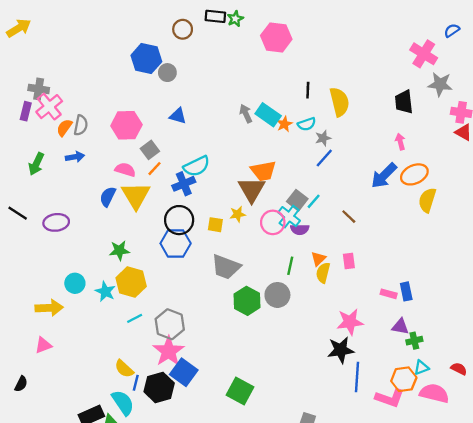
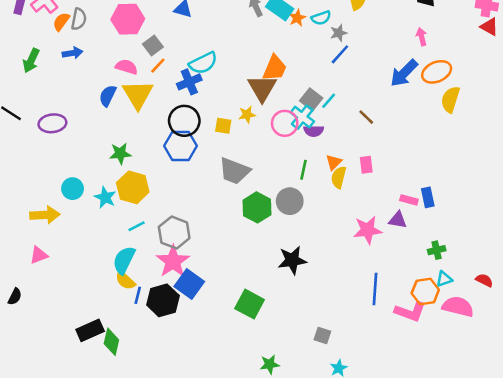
orange trapezoid: (263, 171) -> (275, 68), turned -56
purple triangle: (400, 327) -> (398, 220), moved
black star: (341, 350) -> (292, 260), moved
cyan semicircle: (123, 403) -> (124, 260), moved, turned -120

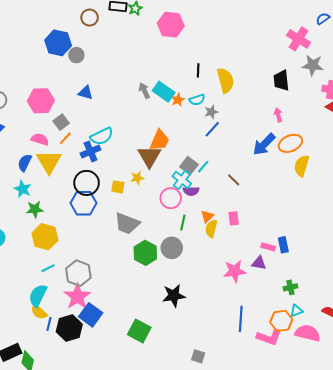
pink circle: (285, 123) -> (171, 198), moved
cyan star: (105, 197) -> (23, 189), moved

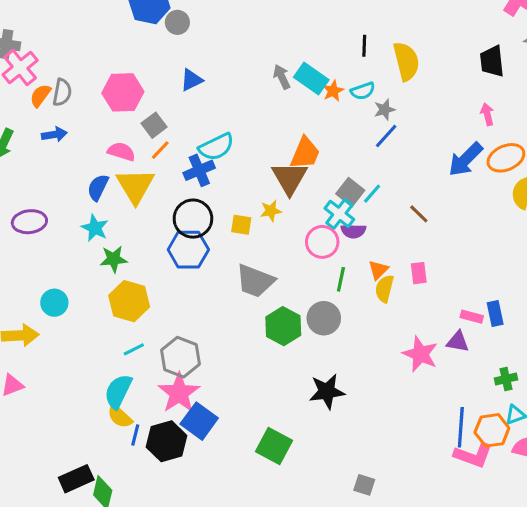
blue triangle: (86, 93) -> (191, 80), turned -42
pink star: (235, 271) -> (420, 354), turned 30
blue line: (241, 319) -> (461, 427), moved

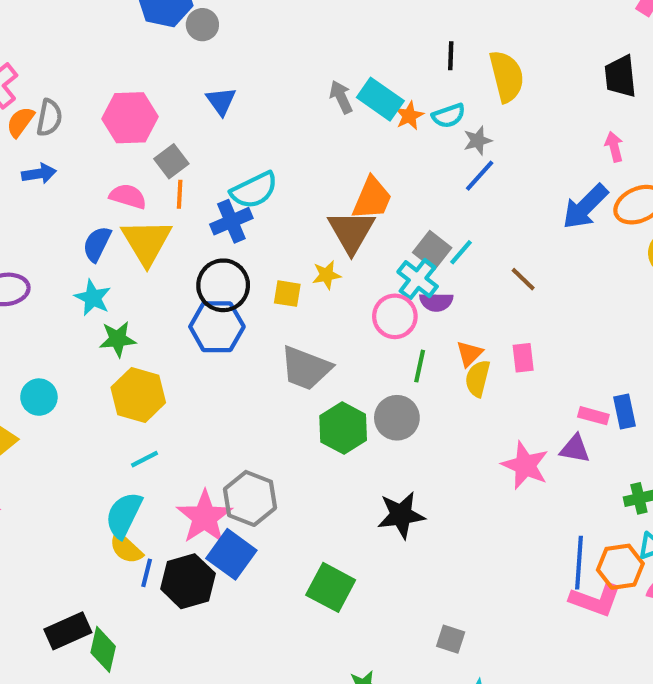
blue triangle: (191, 80) -> (221, 101), turned -40
orange line: (160, 150) -> (180, 194), turned -40
gray hexagon: (180, 357) -> (250, 498), moved

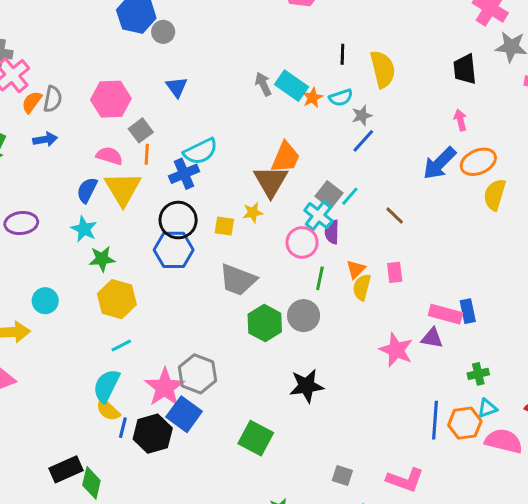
purple semicircle: (436, 302) -> (332, 232), turned 90
pink rectangle: (593, 416) -> (445, 314), size x1.5
pink L-shape: (596, 600) -> (405, 480), moved

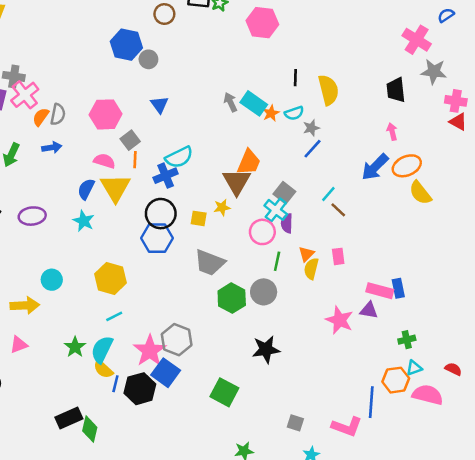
yellow semicircle: (495, 195) -> (420, 193), turned -55
cyan line: (350, 196) -> (328, 194), moved
green star: (102, 259) -> (75, 347), moved, turned -30
blue line: (435, 420) -> (371, 402), moved

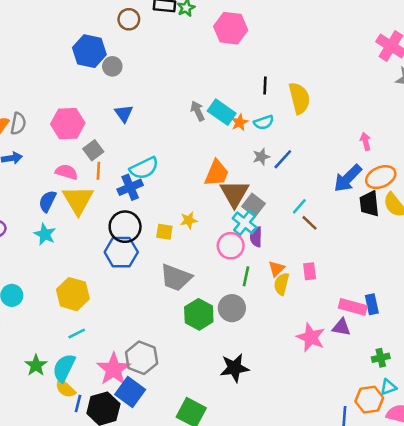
black trapezoid: (396, 90) -> (369, 204), moved
gray star: (311, 128) -> (261, 157), moved
brown triangle: (237, 182) -> (234, 194), moved

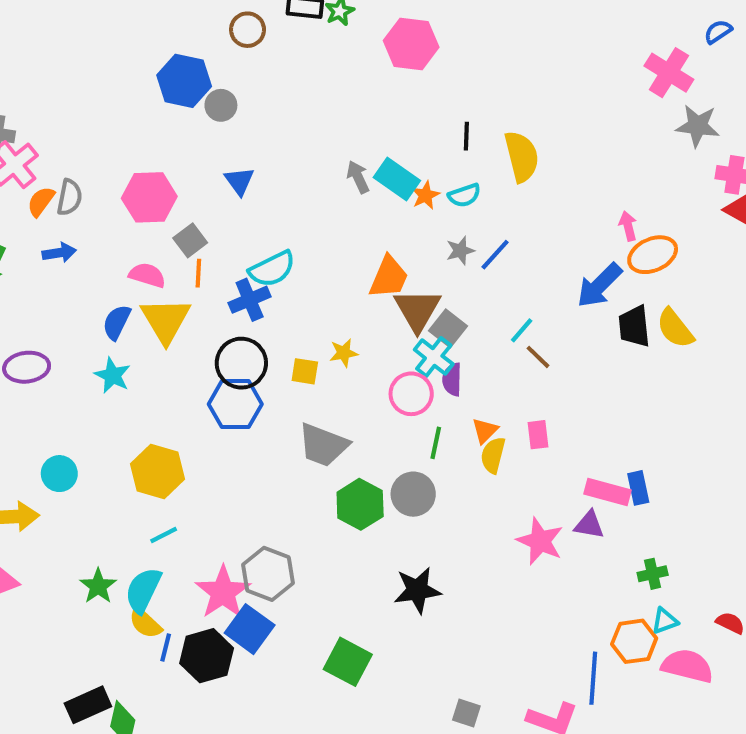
orange ellipse: (381, 177) -> (653, 255), moved

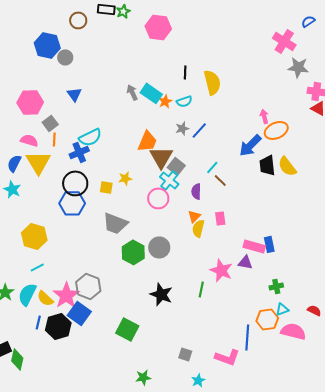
purple semicircle: (452, 379) -> (196, 191), moved
green line: (436, 443) -> (201, 289), moved
black star: (417, 590) -> (161, 294), turned 30
yellow semicircle: (145, 623) -> (45, 298), moved

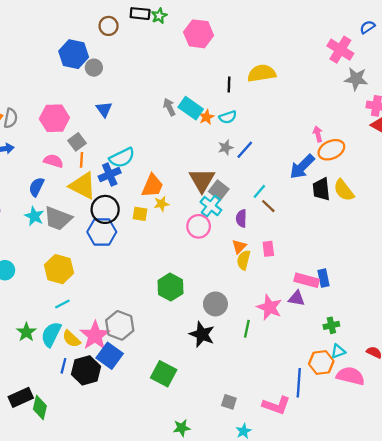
yellow semicircle: (212, 82) -> (262, 73), moved, turned -85
orange trapezoid: (147, 141) -> (152, 186), moved
yellow triangle: (38, 162) -> (83, 186), moved, turned -32
gray trapezoid: (115, 223) -> (58, 218), moved
gray circle: (159, 247) -> (215, 304), moved

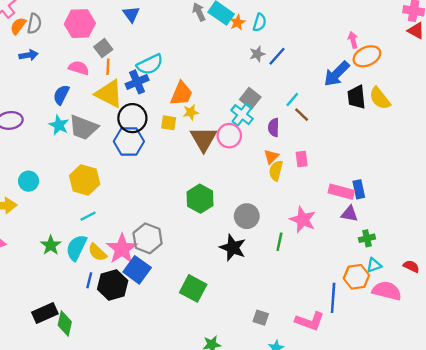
cyan semicircle: (228, 117) -> (260, 22), turned -54
brown triangle: (202, 180) -> (204, 139), moved
purple triangle: (296, 298) -> (349, 214), moved

